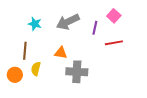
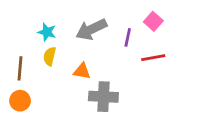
brown line: (25, 51) -> (20, 68), moved
yellow semicircle: (36, 69) -> (50, 56), moved

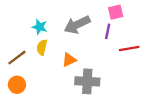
pink square: (153, 21) -> (116, 12), moved, turned 35
brown line: (20, 68) -> (17, 58), turned 48
orange triangle: (82, 71) -> (69, 60), turned -35

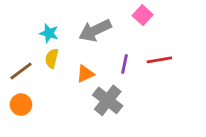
pink square: (116, 12) -> (143, 15), turned -35
purple line: (108, 31) -> (124, 64), moved
gray cross: (87, 81) -> (108, 100), turned 35

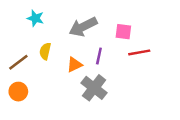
pink square: (143, 15) -> (123, 32), moved, turned -35
cyan star: (49, 33) -> (35, 18), moved
purple line: (124, 64) -> (99, 56), moved

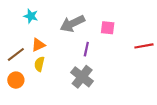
yellow semicircle: (45, 51) -> (39, 64), moved
red line: (139, 52) -> (144, 46), moved
orange triangle: (75, 65) -> (38, 45), moved

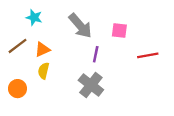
gray arrow: (72, 23) -> (80, 26), turned -105
red line: (144, 46) -> (148, 55), moved
brown line: (16, 54) -> (17, 46), moved

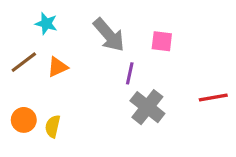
red line: (148, 55) -> (213, 97), moved
yellow semicircle: (44, 71) -> (53, 126), moved
gray cross: (91, 85) -> (147, 107), moved

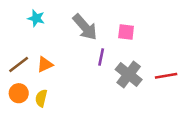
brown line: (24, 62) -> (19, 64), moved
orange triangle: (57, 67) -> (45, 64), moved
gray cross: (147, 107) -> (129, 74), moved

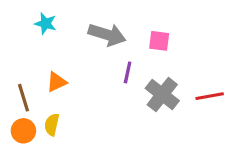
gray arrow: (85, 27) -> (107, 35), turned -32
brown line: (19, 64) -> (23, 98), moved, turned -70
orange circle: (19, 93) -> (23, 131), moved

